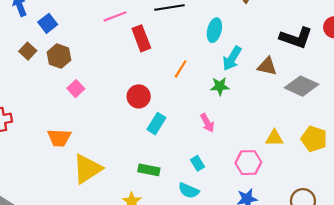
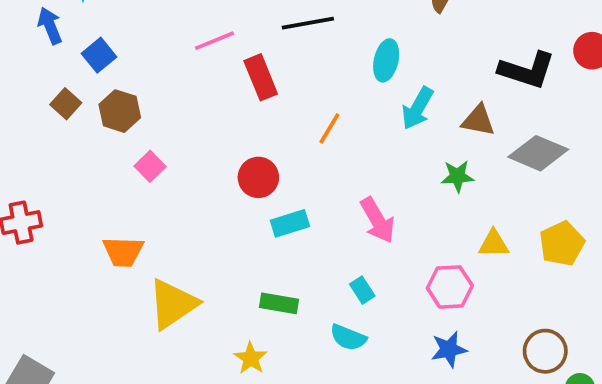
green star: (220, 86) -> (457, 176), moved
pink arrow: (207, 123) -> (378, 220), size x1.4
cyan rectangle: (156, 124) -> (290, 223), turned 42
yellow pentagon: (314, 139) -> (562, 244), turned 30

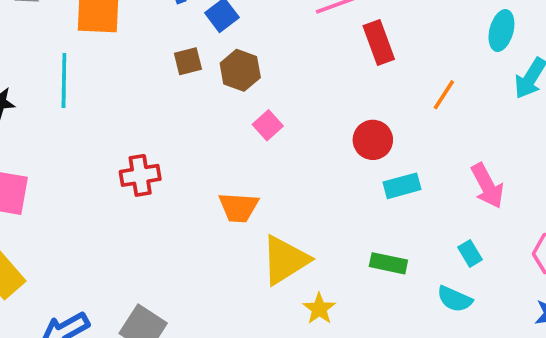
brown square: (66, 104) -> (188, 61), turned 32
yellow star: (251, 358) -> (319, 309), moved

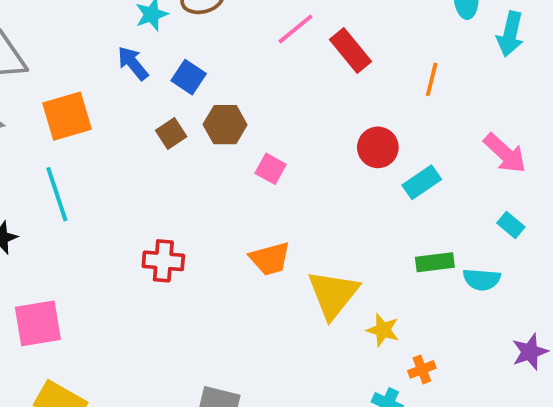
red cross: (140, 175) -> (163, 261), turned 33
cyan semicircle: (455, 299) -> (482, 279), moved

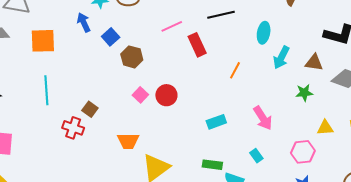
brown hexagon: (225, 125) -> (132, 57), moved
brown square: (171, 133) -> (90, 109), moved, turned -35
red circle: (378, 147) -> (166, 95), moved
cyan line: (57, 194) -> (46, 90), moved

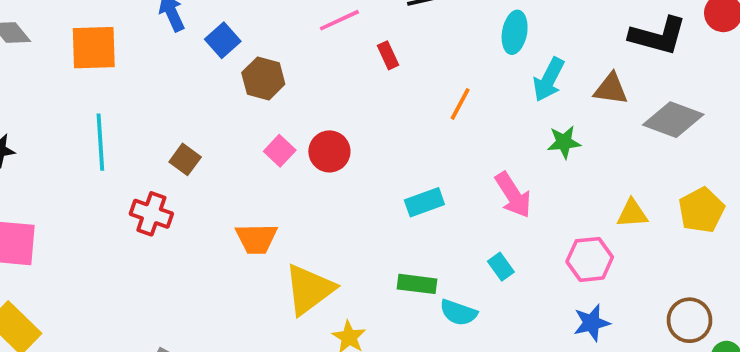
red rectangle: (197, 45) -> (388, 55), size x0.6
green star: (304, 93) -> (564, 142), moved
brown square: (90, 109) -> (185, 159), moved

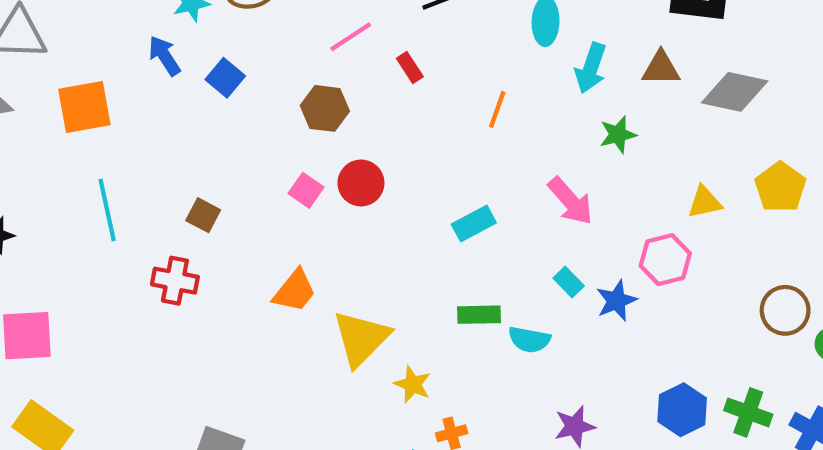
brown hexagon: (263, 78) -> (325, 108), moved
orange trapezoid: (256, 239) -> (295, 291), turned -42
blue star: (592, 323) -> (616, 301), moved

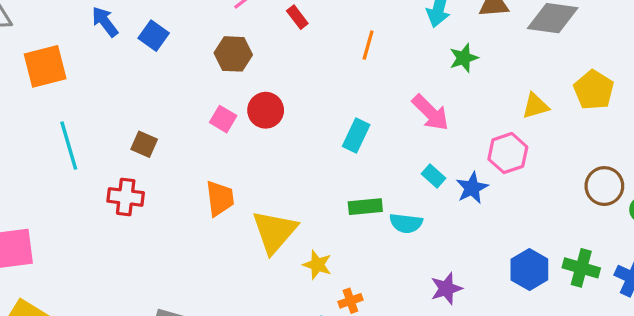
cyan rectangle: (474, 223) -> (356, 136), turned -32
orange trapezoid: (295, 291) -> (220, 198), turned -42

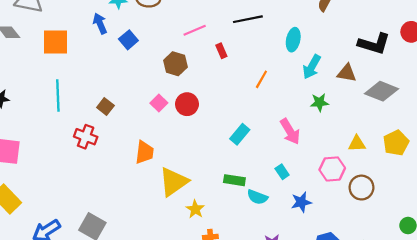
brown circle: (604, 186) -> (361, 188), moved
blue star: (472, 188) -> (301, 202), moved

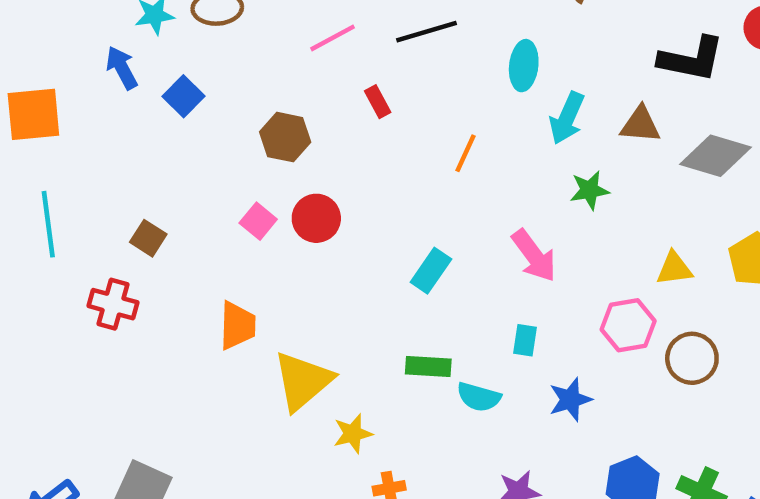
pink line: (195, 30) -> (333, 38), moved
cyan rectangle: (282, 172) -> (525, 340), turned 48
yellow star: (195, 209) -> (353, 434), turned 30

